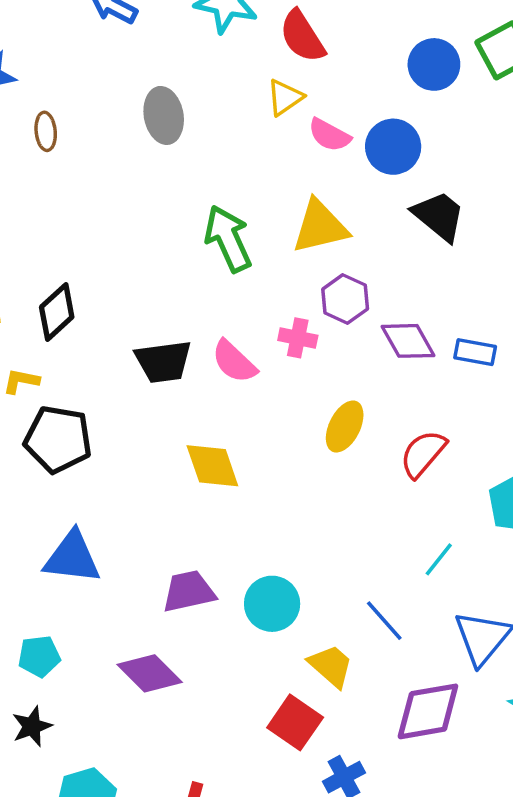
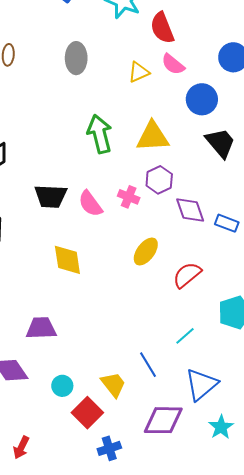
yellow triangle: (285, 97) -> (139, 72), moved
pink semicircle: (329, 135) -> (173, 64), moved
cyan circle: (272, 604) -> (62, 386), moved, size x0.7

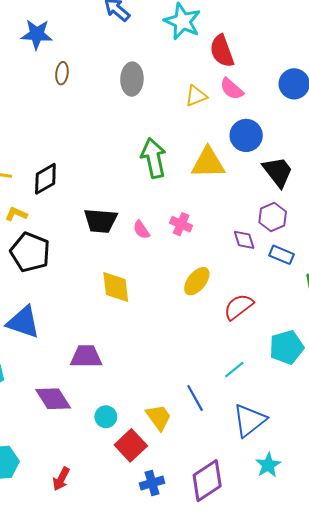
blue circle: (202, 99) -> (246, 135), moved
purple hexagon: (159, 180) -> (273, 217), moved
pink semicircle: (90, 204) -> (141, 230), size x0.7
purple diamond: (190, 210) -> (244, 240), size x0.7
purple diamond: (163, 420) -> (207, 481), moved, turned -36

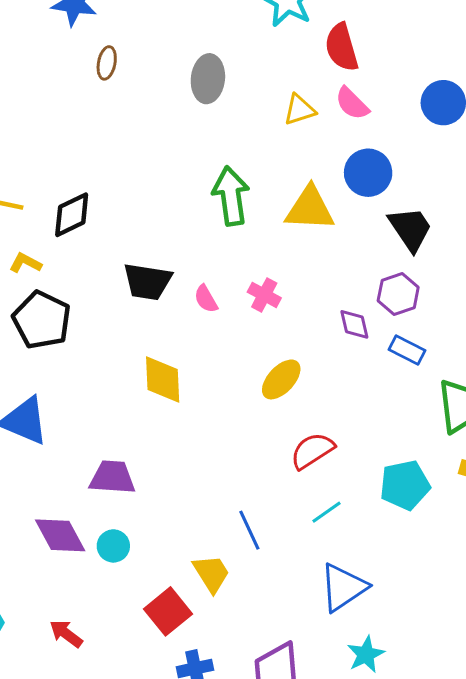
red semicircle: (239, 307) -> (312, 451), moved
blue line: (195, 398) -> (249, 530), moved
cyan circle: (106, 417) -> (113, 546), moved
red arrow: (61, 479) -> (66, 634), moved, turned 95

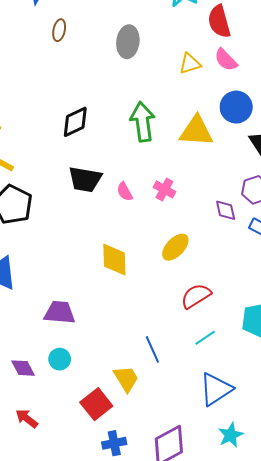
black diamond: (72, 215) -> (75, 122), moved
yellow diamond: (163, 380) -> (114, 260), moved
purple diamond: (60, 535) -> (23, 368), moved, size x0.7

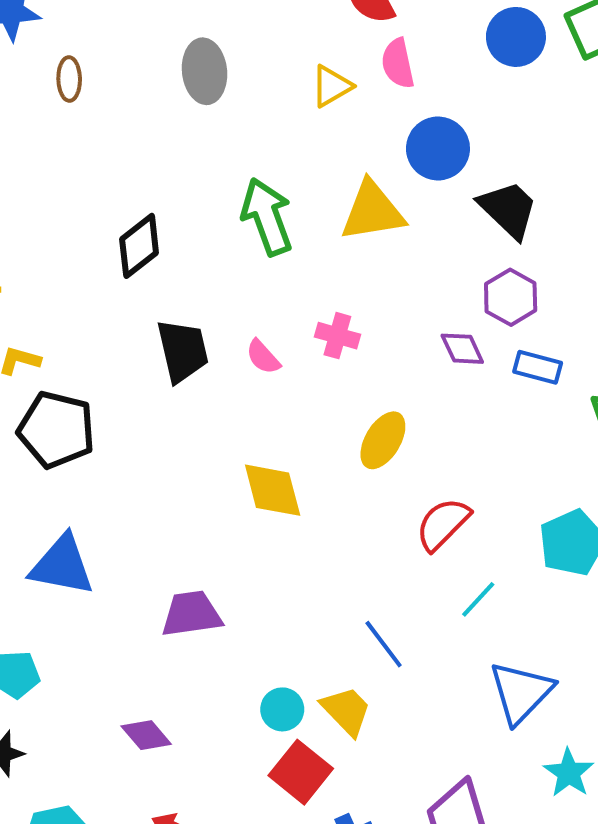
pink semicircle: (226, 60) -> (398, 63), turned 45
black trapezoid: (85, 179) -> (183, 351), turned -100
cyan circle: (60, 359) -> (282, 709), moved

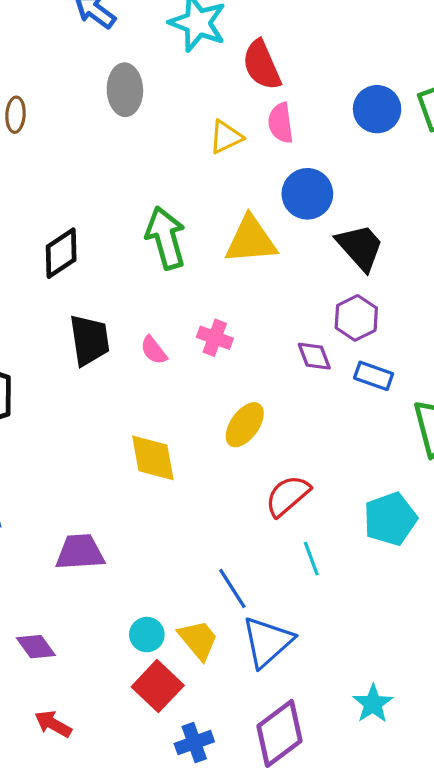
gray ellipse: (205, 71) -> (125, 90), moved
cyan line: (478, 599) -> (311, 559), turned -68
blue triangle: (521, 692) -> (267, 642), moved

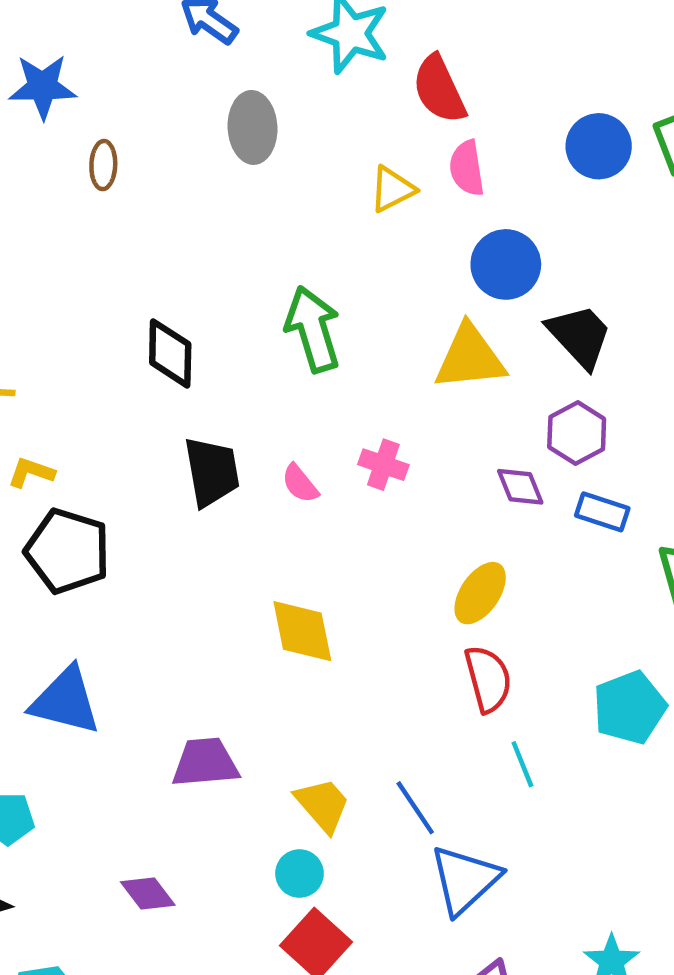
yellow triangle: (251, 240) -> (470, 358), moved
black diamond: (61, 253) -> (170, 353), turned -54
yellow ellipse: (245, 425) -> (480, 593), moved
red semicircle: (288, 496) -> (488, 679), turned 117
yellow trapezoid: (198, 640) -> (323, 805), moved

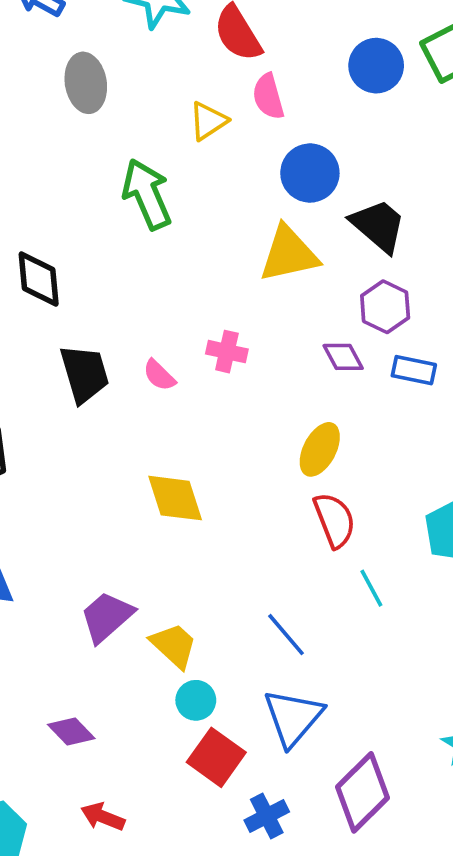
green arrow: (313, 329) -> (147, 194), moved
purple trapezoid: (205, 763) -> (107, 617), turned -30
yellow trapezoid: (323, 805) -> (174, 645), moved
blue triangle: (465, 880) -> (293, 718), moved

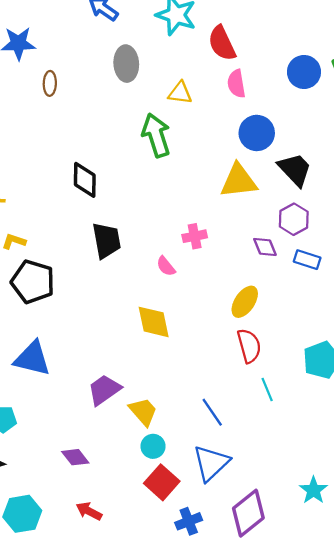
yellow triangle: (208, 121) -> (180, 93), moved, turned 35
pink cross: (227, 352) -> (195, 236), turned -30
pink semicircle: (159, 375) -> (166, 266), moved

